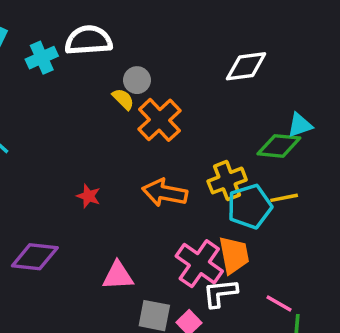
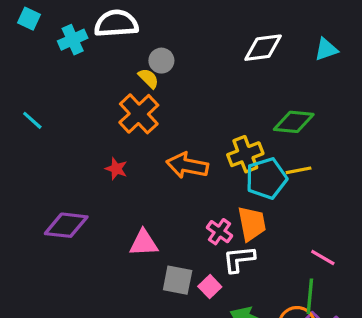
orange cross: (159, 120) -> (139, 114), moved
cyan triangle: (300, 125) -> (326, 49), moved
pink cross: (199, 264) -> (220, 232), size x0.6
pink line: (279, 303) -> (323, 258), moved

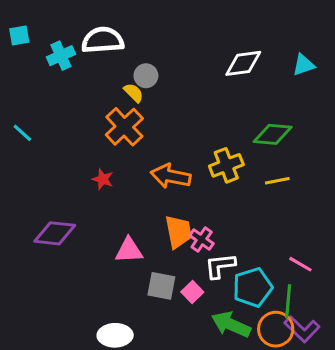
cyan square: (29, 19) -> (19, 36), turned -35
cyan pentagon: (266, 178) -> (253, 287), moved
orange trapezoid: (252, 224) -> (178, 232), moved

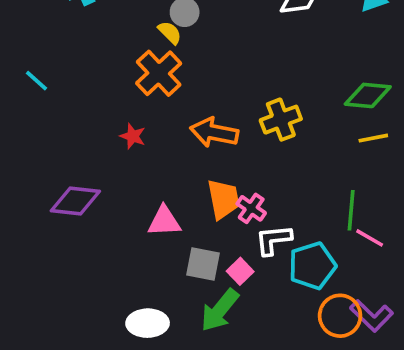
green diamond: (273, 134) -> (368, 95), moved
yellow line: (277, 181) -> (373, 138), moved
green line: (288, 301) -> (351, 210), moved
green arrow: (231, 324) -> (220, 310), moved, turned -75

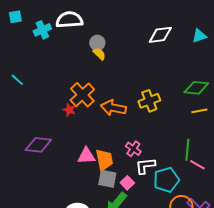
yellow semicircle: (170, 33) -> (99, 54), moved
orange cross: (159, 73) -> (82, 95), moved
orange trapezoid: (223, 199) -> (104, 160), moved

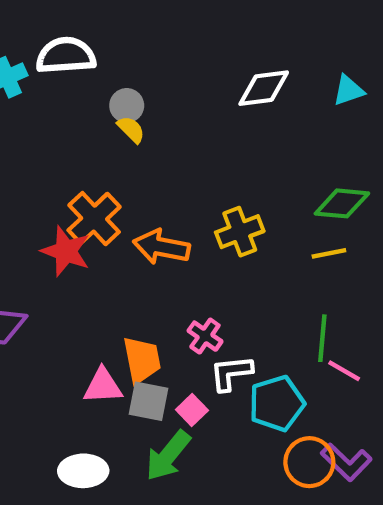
red star: (69, 110) -> (66, 251), size x1.6
yellow line: (199, 111) -> (329, 253), moved
pink triangle: (86, 156) -> (103, 386), moved

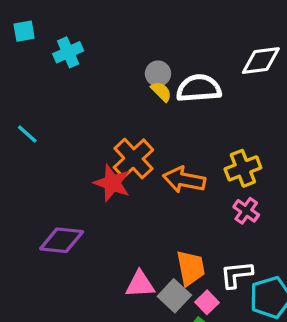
white semicircle: (66, 56) -> (199, 88), moved
pink cross: (205, 336) -> (246, 211), moved
orange trapezoid: (142, 360) -> (191, 268), moved
gray square: (148, 401) -> (174, 296), turned 32

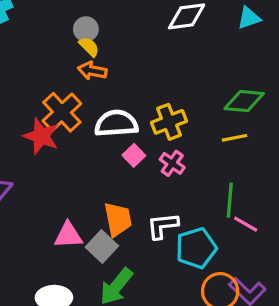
white semicircle: (199, 88) -> (116, 123), moved
orange arrow: (184, 180) -> (92, 71), moved, size x0.7
pink square: (207, 302) -> (134, 155), moved

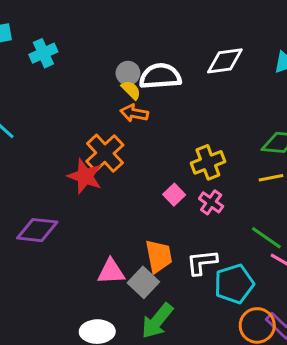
white semicircle: (116, 123) -> (160, 76), moved
green line: (230, 200) -> (266, 238), turned -60

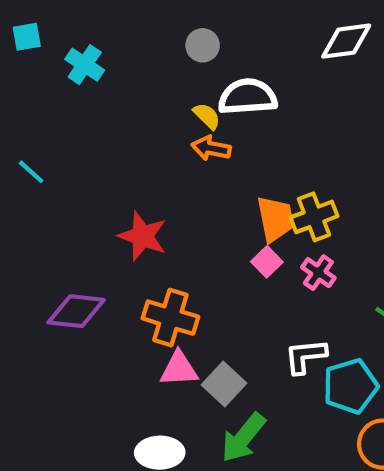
cyan cross: (43, 53) -> (85, 65), turned -32
white diamond: (225, 61) -> (346, 41), moved
gray circle: (128, 73) -> (203, 45), moved
orange cross: (105, 153) -> (170, 318), moved, turned -30
orange trapezoid: (159, 256) -> (275, 219), moved

